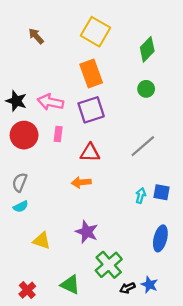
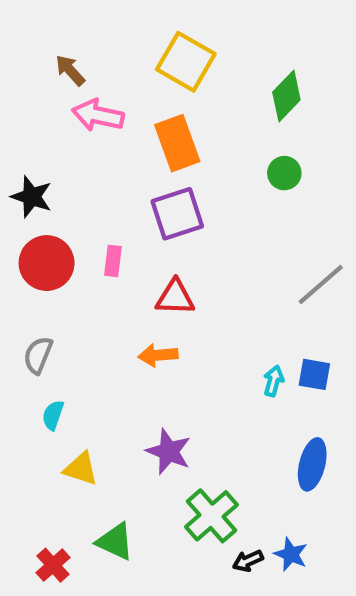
pink arrow: (50, 102) -> (98, 115), moved
gray line: (143, 146) -> (321, 284), moved
cyan semicircle: (21, 207) -> (53, 415), moved, turned 136
green triangle: (70, 285) -> (115, 542), moved

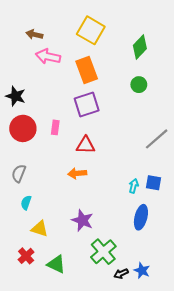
brown arrow: (70, 70) -> (34, 34), turned -35
blue ellipse: (312, 464) -> (141, 217), moved
red cross: (53, 565) -> (26, 256), moved

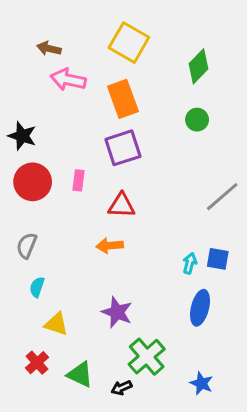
black arrow: (121, 274) -> (121, 388), moved

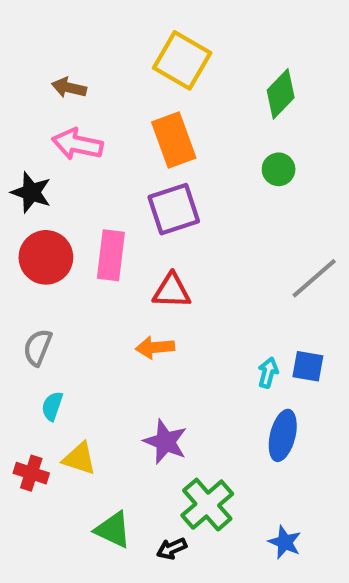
brown arrow: (49, 48) -> (69, 88), moved
pink arrow: (68, 80) -> (77, 144), moved
pink rectangle: (79, 180) -> (111, 255), size x1.6
red cross: (37, 363) -> (31, 473), moved, turned -30

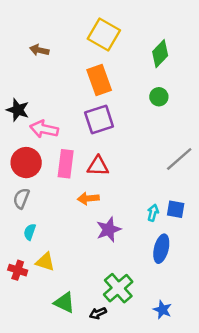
pink arrow: (77, 144) -> (44, 129), moved
pink rectangle: (111, 255) -> (66, 164), moved
red circle: (46, 257) -> (26, 163), moved
purple star: (165, 442) -> (109, 230), moved, turned 30

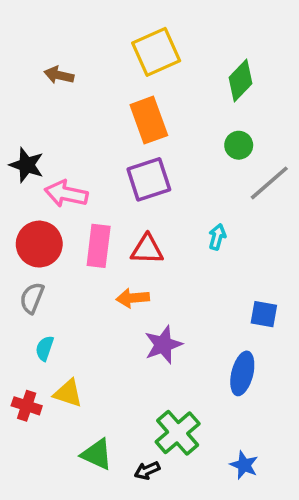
yellow square: (104, 35) -> (156, 52), turned 36
gray line: (179, 159) -> (269, 183), moved
cyan arrow: (153, 213) -> (217, 237), moved

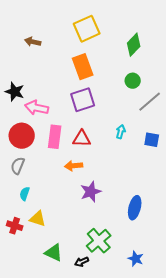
blue square: (264, 314) -> (152, 140), moved

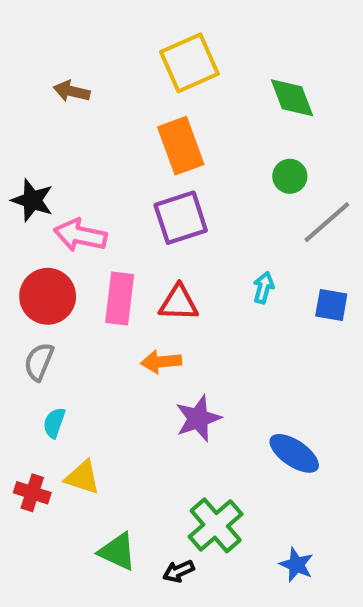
green diamond: (134, 45) -> (292, 98), turned -65
blue ellipse: (135, 208) -> (294, 453), turned -70

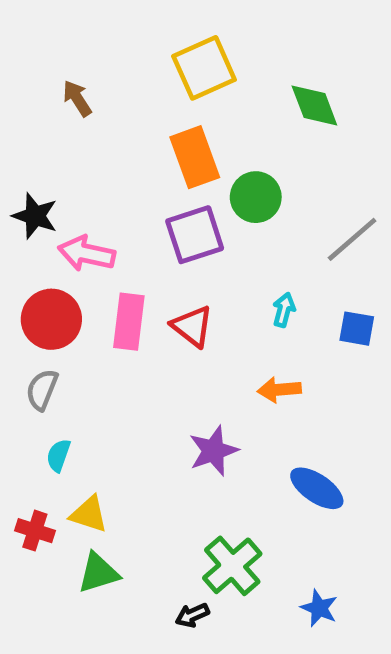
brown arrow: (72, 91) -> (77, 98), turned 44
green circle: (290, 176) -> (256, 197), moved, size x1.4
red triangle: (179, 303) -> (192, 326), turned 36
orange arrow: (161, 362) -> (279, 390), moved
green triangle: (117, 552) -> (98, 573), moved, turned -42

